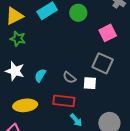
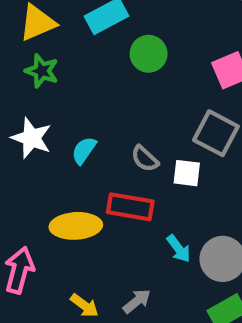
green circle: (78, 13) -> (149, 54), moved
yellow ellipse: (25, 105) -> (76, 226), moved
cyan arrow: (76, 120) -> (179, 249), moved

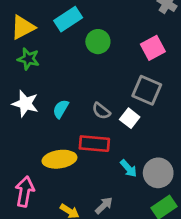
white square: (187, 173) -> (130, 118), turned 36

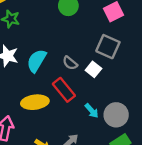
cyan semicircle: (61, 109) -> (37, 61), size x1.5
red rectangle: (94, 144) -> (64, 90), turned 45

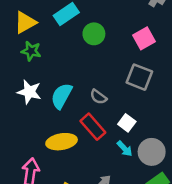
white square: (93, 69) -> (127, 123), moved

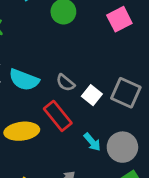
gray square: (139, 77) -> (126, 93), moved
cyan semicircle: (61, 96) -> (24, 80), turned -100
white square: (127, 123) -> (92, 95), moved

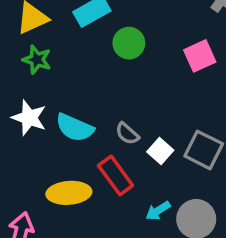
cyan arrow: (92, 142) -> (158, 211), turned 96

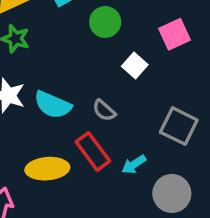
white square: (160, 151) -> (135, 65), moved
cyan arrow: (158, 211) -> (134, 164), moved

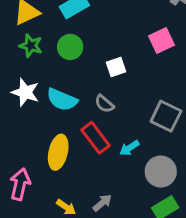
green circle: (105, 22) -> (70, 47), moved
white square: (135, 65) -> (116, 67), moved, turned 30
yellow ellipse: (47, 169) -> (58, 152), turned -72

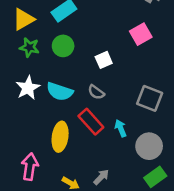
white star: (25, 92) -> (28, 88), turned 30
cyan arrow: (129, 148) -> (121, 128), turned 105

